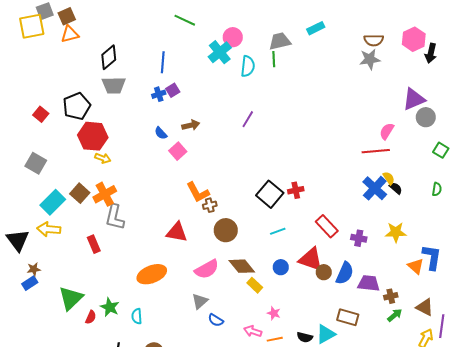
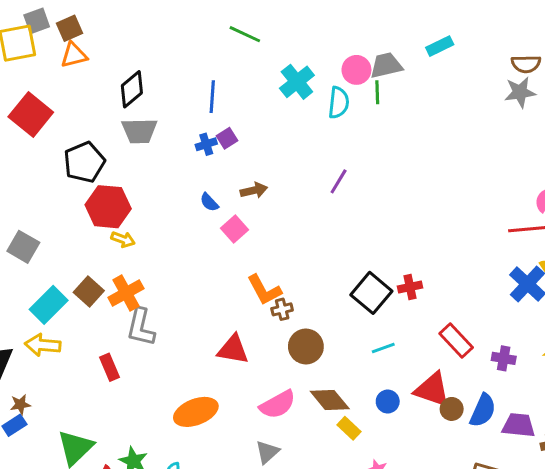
pink circle: (233, 37) -> (356, 70), moved
red square: (41, 114) -> (31, 115), moved, size x1.8

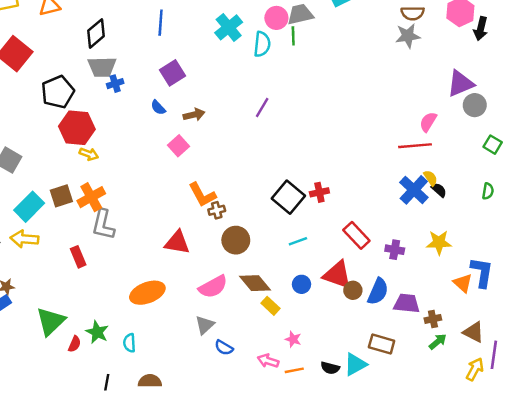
blue line: (212, 97) -> (161, 23), moved
purple square: (227, 138) -> (172, 73), size x1.5
blue cross: (206, 144) -> (115, 84), moved
blue semicircle: (209, 202) -> (158, 107), moved
brown square: (89, 291) -> (61, 196), turned 30

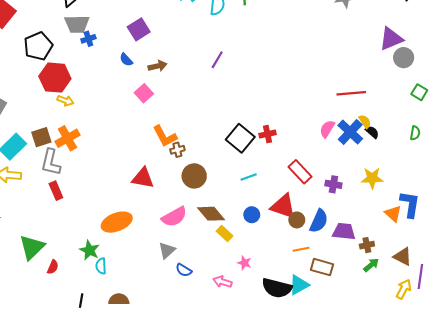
pink semicircle: (428, 122) -> (327, 129), moved
gray L-shape: (103, 225) -> (51, 162), moved
green star: (97, 332) -> (89, 250), moved
black semicircle: (330, 368) -> (277, 288), size x1.8
orange line: (294, 370) -> (301, 249), moved

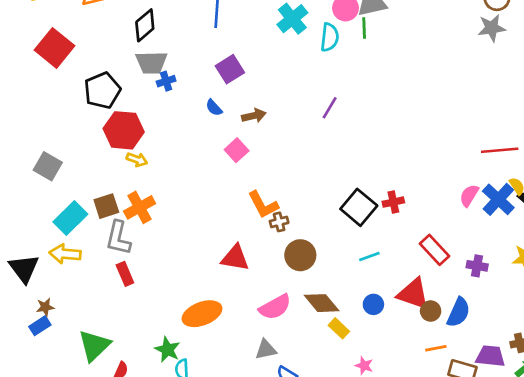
purple trapezoid: (344, 231) -> (490, 356), moved
gray triangle: (167, 250) -> (266, 350), turned 30

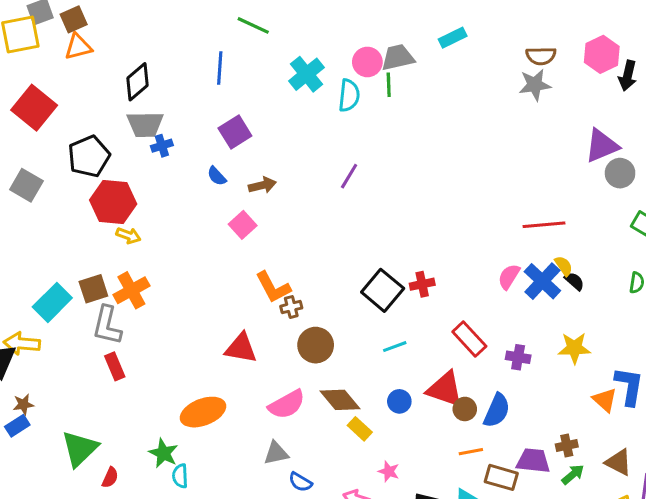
gray square: (48, 166) -> (26, 185), moved
yellow arrow: (65, 254) -> (22, 344), moved

